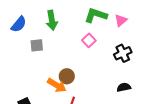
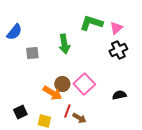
green arrow: (52, 20) -> (64, 44), moved
pink square: (89, 40) -> (84, 84), moved, size x1.5
black cross: (123, 53) -> (118, 50), moved

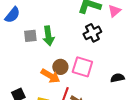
green arrow: (64, 44) -> (48, 36), moved
black cross: (118, 50) -> (92, 33), moved
pink square: (84, 84) -> (82, 67), turned -30

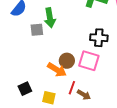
black cross: (92, 33) -> (99, 38), moved, turned 30
green arrow: (48, 36) -> (50, 18), moved

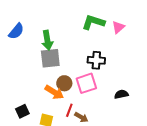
gray square: (37, 30) -> (50, 58), moved, size x1.5
pink square: (89, 61) -> (86, 83), turned -35

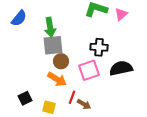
brown circle: (64, 83) -> (61, 61), moved
black semicircle: (121, 94) -> (121, 68), moved, size x1.6

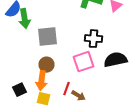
green arrow: (50, 27) -> (24, 19), moved
brown circle: (61, 61) -> (46, 65), moved
orange arrow: (57, 79) -> (42, 81), moved, turned 66

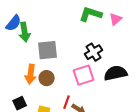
black cross: (94, 39) -> (94, 52), turned -36
orange arrow: (42, 81) -> (31, 74), moved

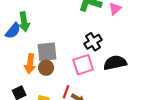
blue semicircle: (14, 23) -> (13, 31), moved
gray square: (48, 50) -> (47, 52), moved

